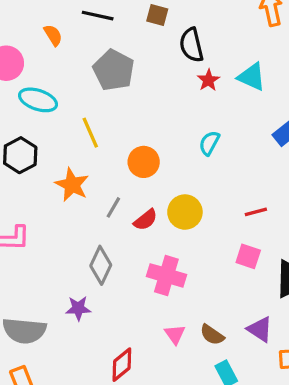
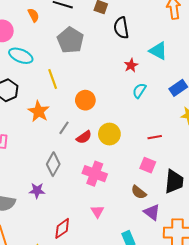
red star: (208, 80) -> (131, 65), moved
cyan semicircle: (209, 143) -> (139, 91), moved
brown semicircle: (212, 335) -> (139, 192), moved

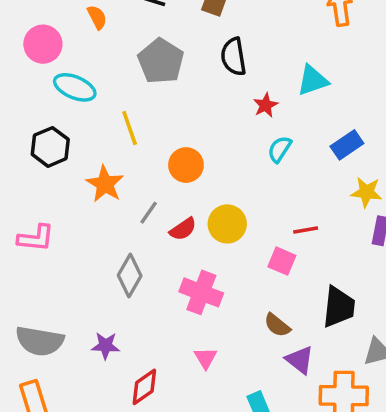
black semicircle: (121, 28) -> (234, 57), moved
cyan triangle: (158, 51) -> (313, 80), turned -48
pink square: (148, 165) -> (282, 261), moved
purple star: (37, 191) -> (106, 346), moved

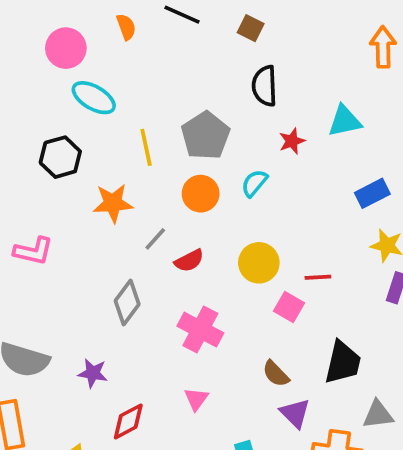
gray pentagon: (161, 61) -> (206, 136), moved
cyan semicircle: (280, 149) -> (254, 183), moved
orange star: (105, 184) -> (113, 203), turned 30
yellow circle: (227, 224) -> (259, 263), moved

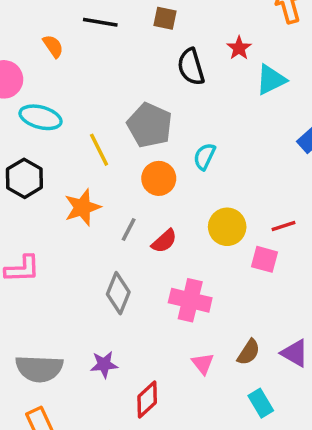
red star: (292, 141) -> (239, 48), moved
brown semicircle: (276, 374) -> (249, 352), moved, turned -88

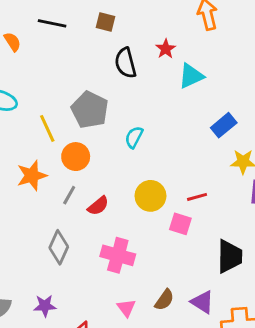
orange circle: (159, 178) -> (76, 157), moved

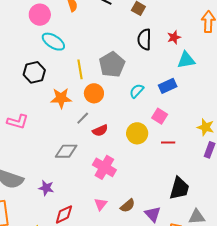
blue rectangle: (224, 125) -> (168, 86), moved
pink square: (180, 224) -> (160, 116), moved
gray diamond: (59, 247) -> (66, 151), turned 50

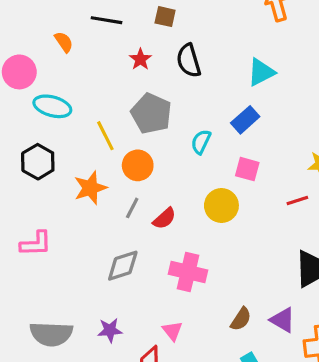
red star: (174, 37) -> (140, 59), moved
red line: (168, 142) -> (297, 201), moved
pink triangle: (101, 204) -> (172, 331), moved

